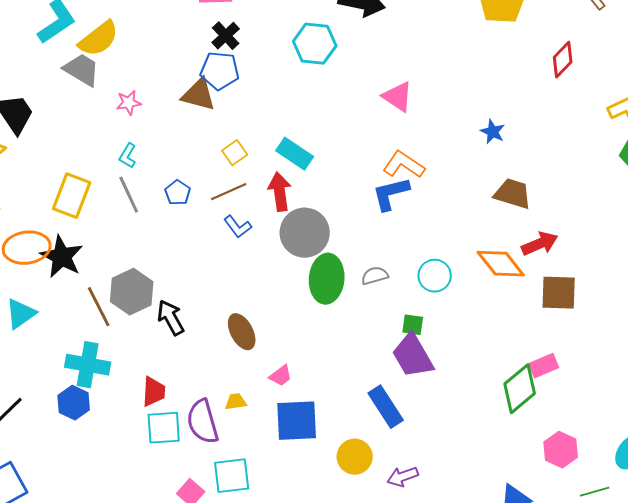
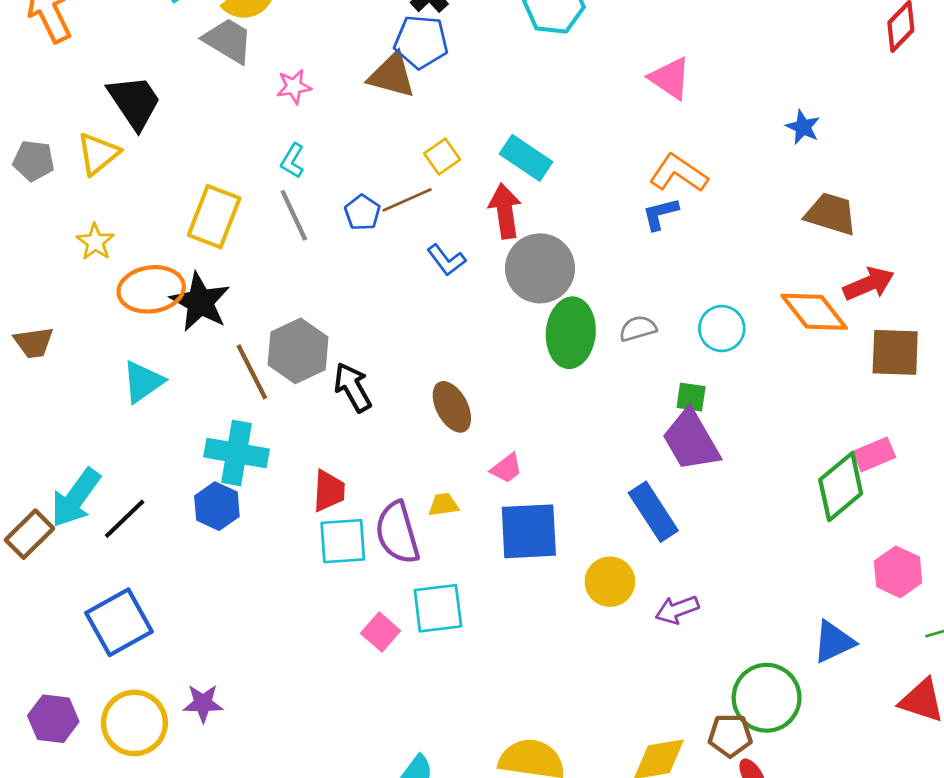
brown line: (229, 192) -> (407, 200), moved
blue L-shape: (391, 194) -> (660, 214), size x0.7

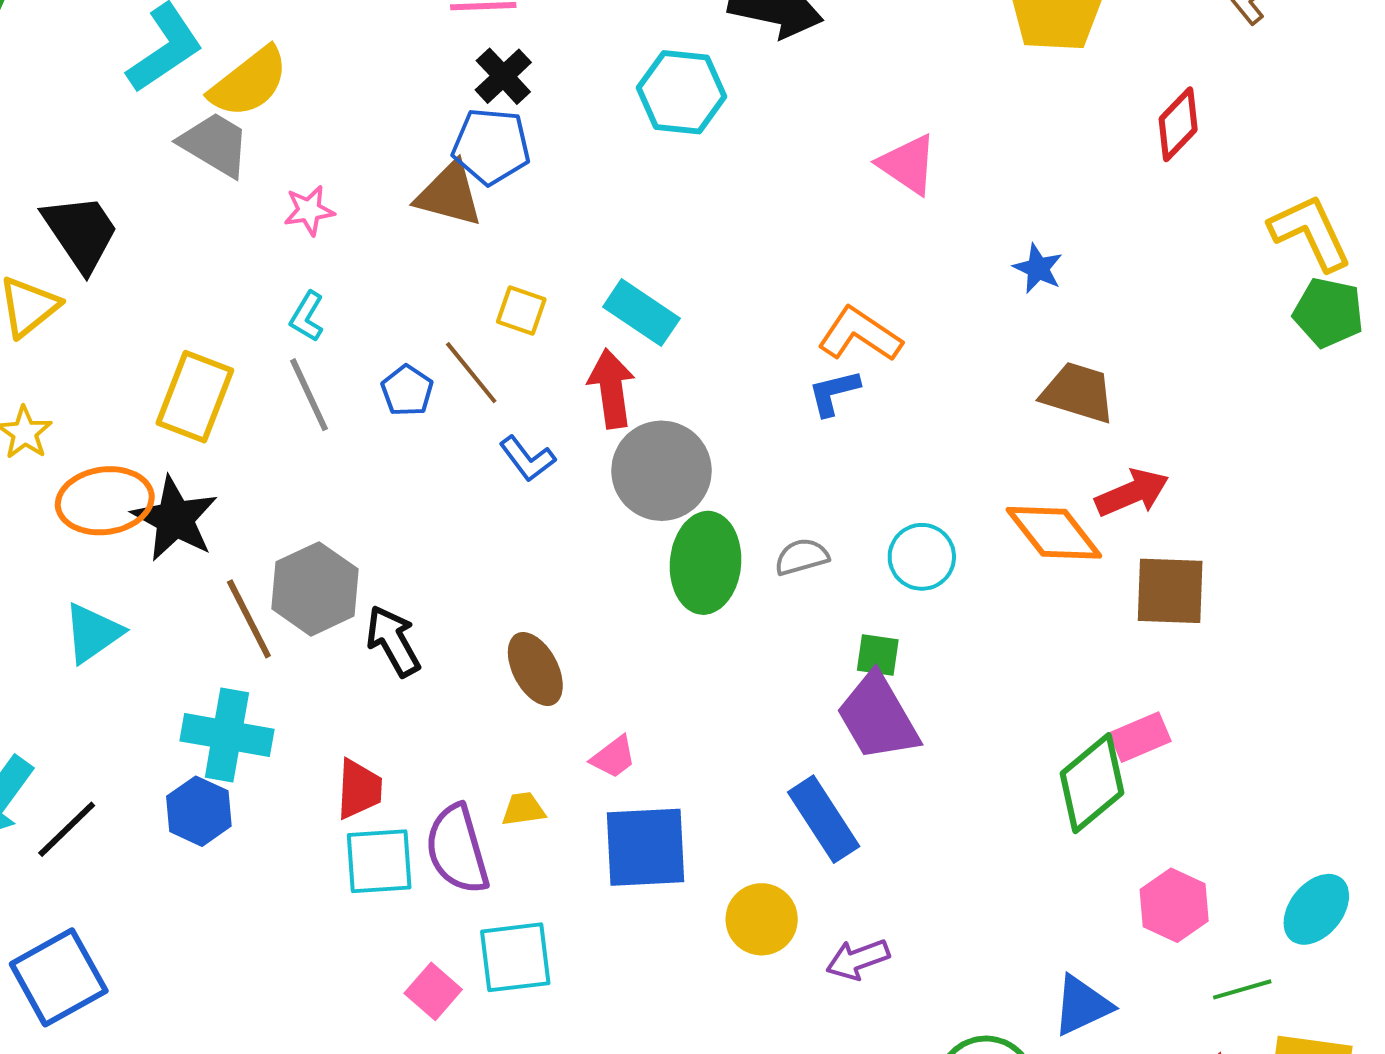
pink triangle: (670, 78) -> (908, 164), moved
yellow square: (442, 156) -> (521, 311), turned -36
brown line: (407, 200) -> (471, 373), turned 75

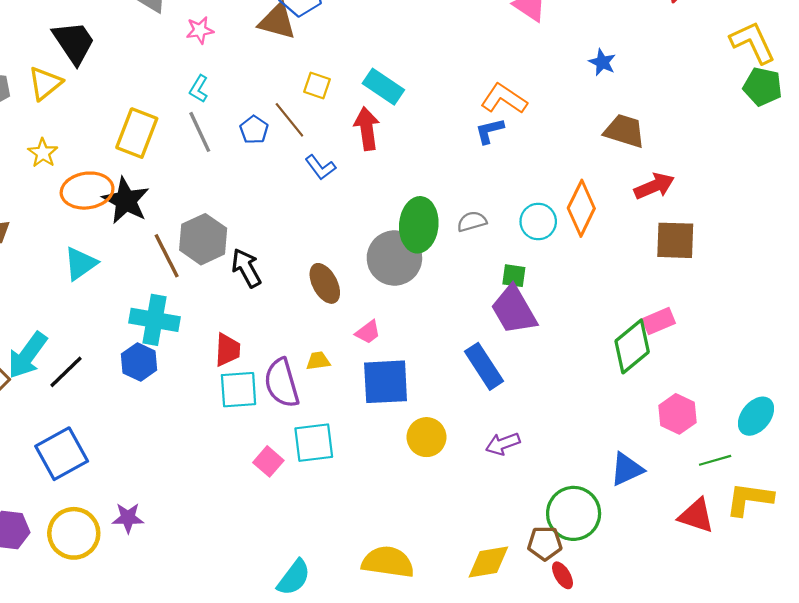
gray circle: (661, 471) -> (394, 258), moved
orange diamond: (1054, 533) -> (581, 208), moved, turned 64
yellow circle: (762, 919) -> (427, 437), moved

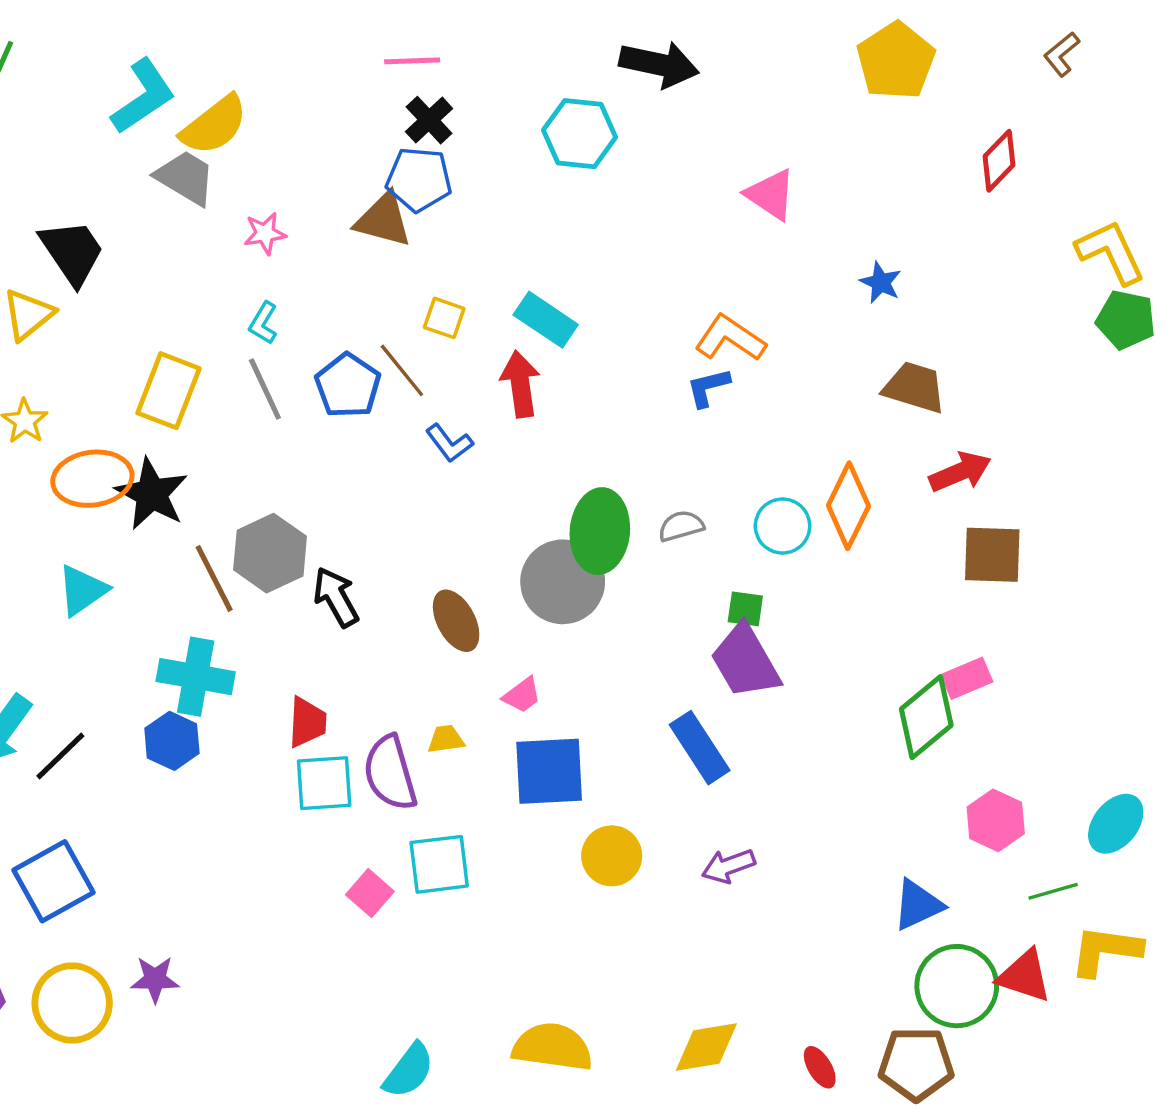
blue pentagon: (254, 130) -> (348, 386), size x1.5
green circle: (574, 513) -> (957, 986), moved
brown pentagon: (545, 543) -> (916, 1064), moved, size x1.4

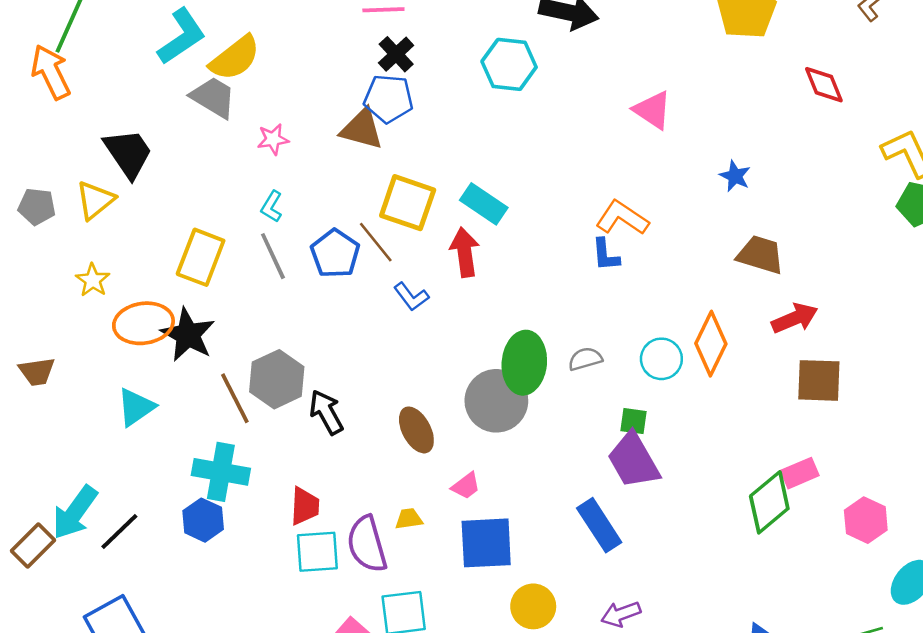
red diamond: (999, 161) -> (824, 85), turned -66
yellow square: (444, 318) -> (408, 203), size x1.8
blue L-shape: (708, 387) -> (606, 255), turned -81
pink hexagon: (996, 820) -> (866, 520), moved

